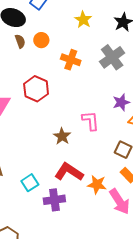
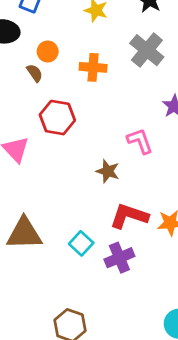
brown semicircle: (20, 41) -> (35, 73), moved

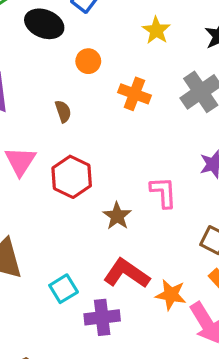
brown semicircle: (35, 73) -> (63, 111), moved
red hexagon: (57, 118) -> (72, 177), moved

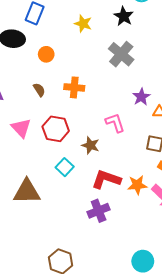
orange cross: (134, 94) -> (74, 87), moved
cyan square: (64, 289) -> (65, 167), moved

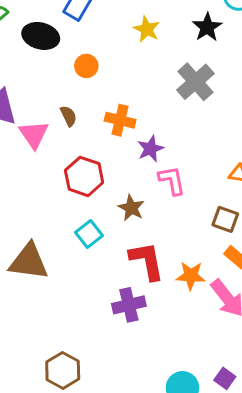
purple star: (141, 97) -> (151, 149), moved
pink triangle: (21, 128) -> (34, 134), moved
red L-shape: (106, 179) -> (147, 261), turned 52

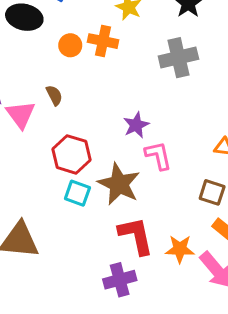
gray cross: (195, 82) -> (178, 58), turned 30
orange cross: (120, 120) -> (103, 41), moved
brown star: (131, 208) -> (119, 184), size x1.6
cyan square: (89, 234) -> (77, 193), moved, turned -30

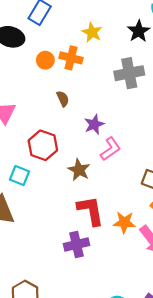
brown semicircle: (54, 95) -> (63, 99), moved
pink L-shape: (158, 156) -> (110, 149), turned 65
brown star: (119, 184) -> (79, 170), size x0.7
cyan square: (77, 193) -> (19, 176), moved

